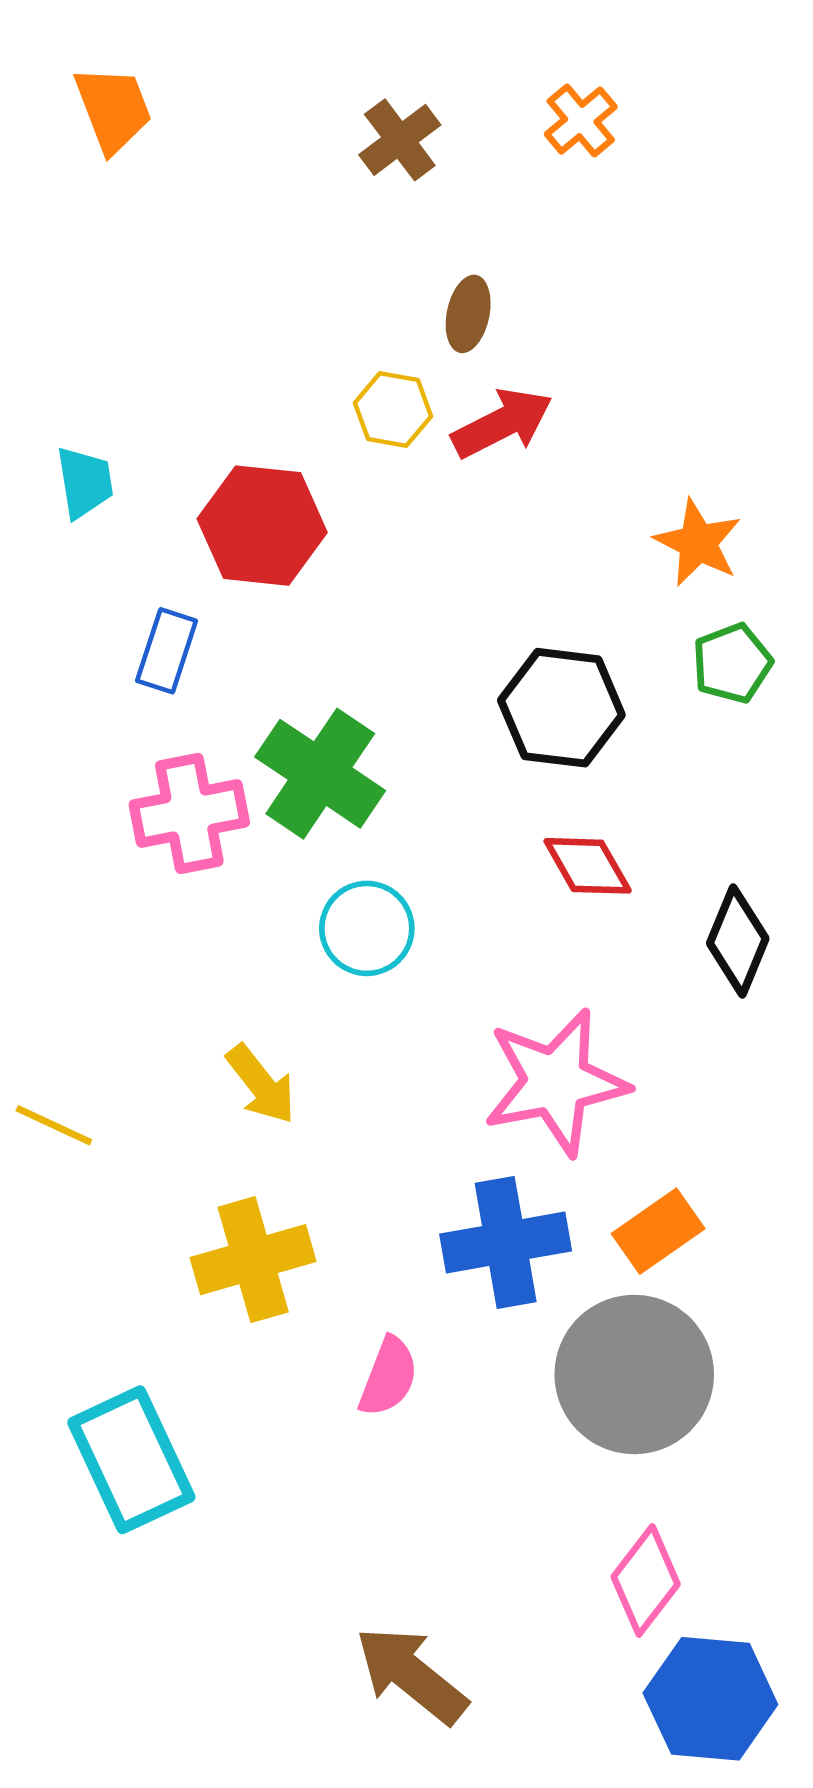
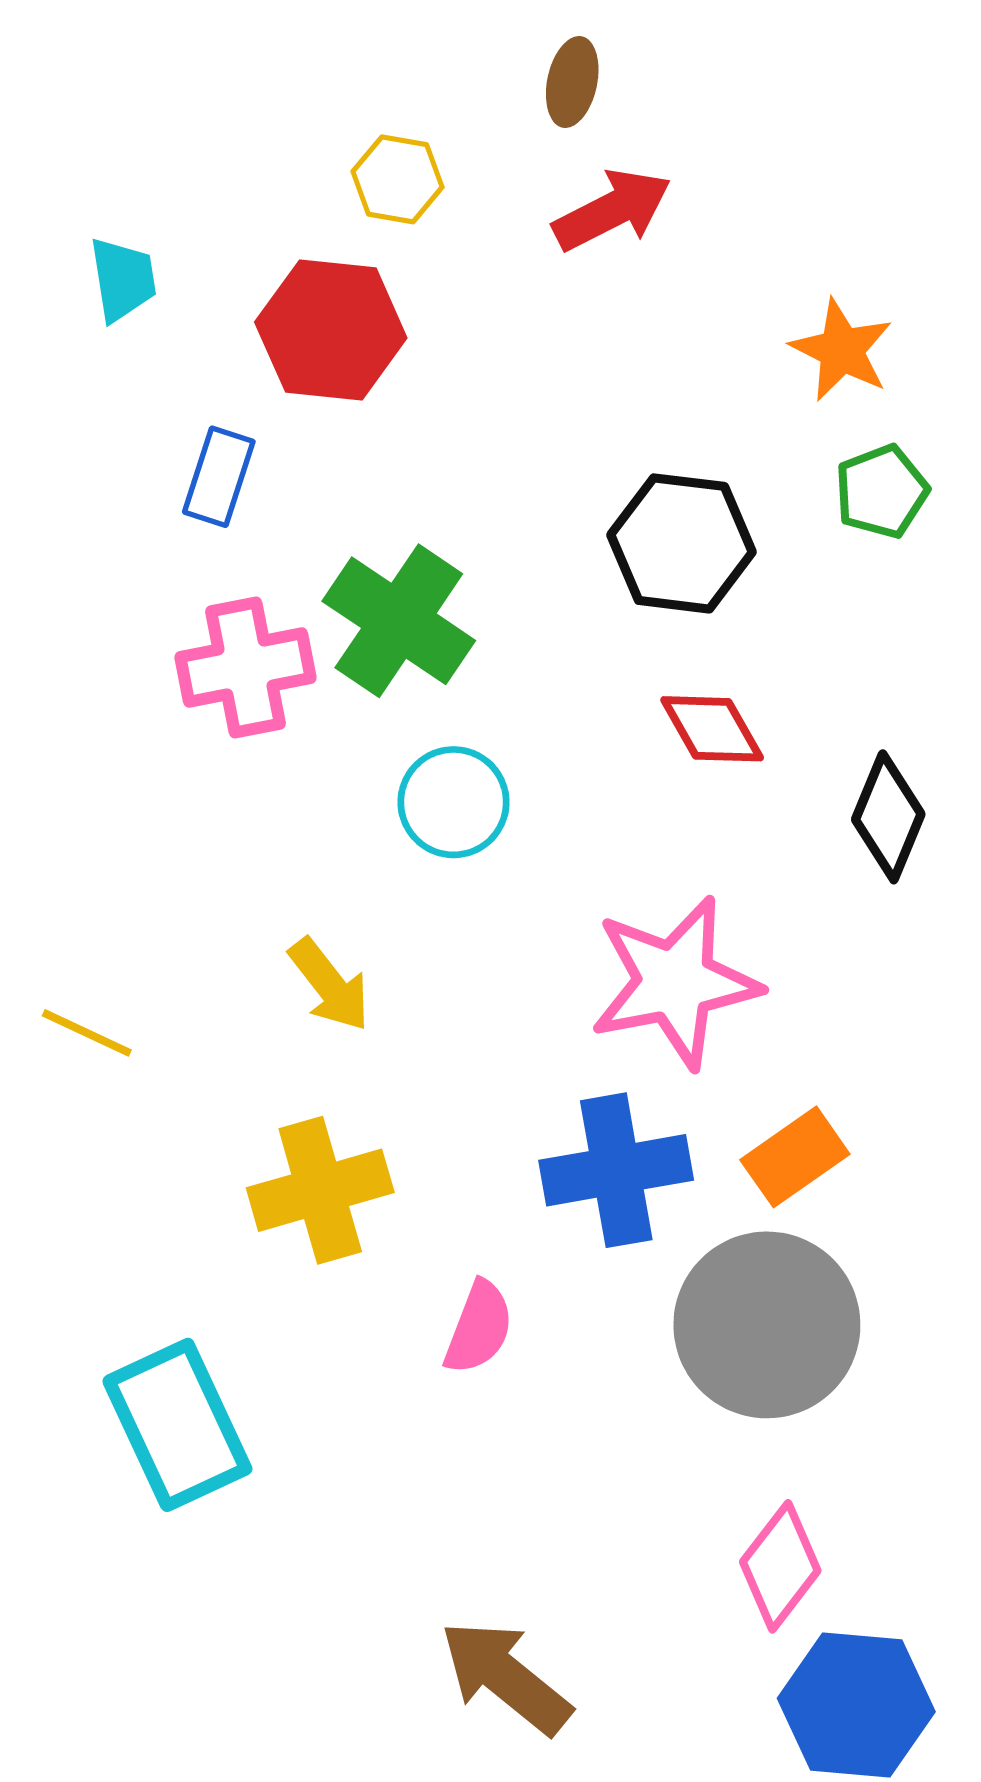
yellow hexagon: (393, 410) -> (397, 179), moved

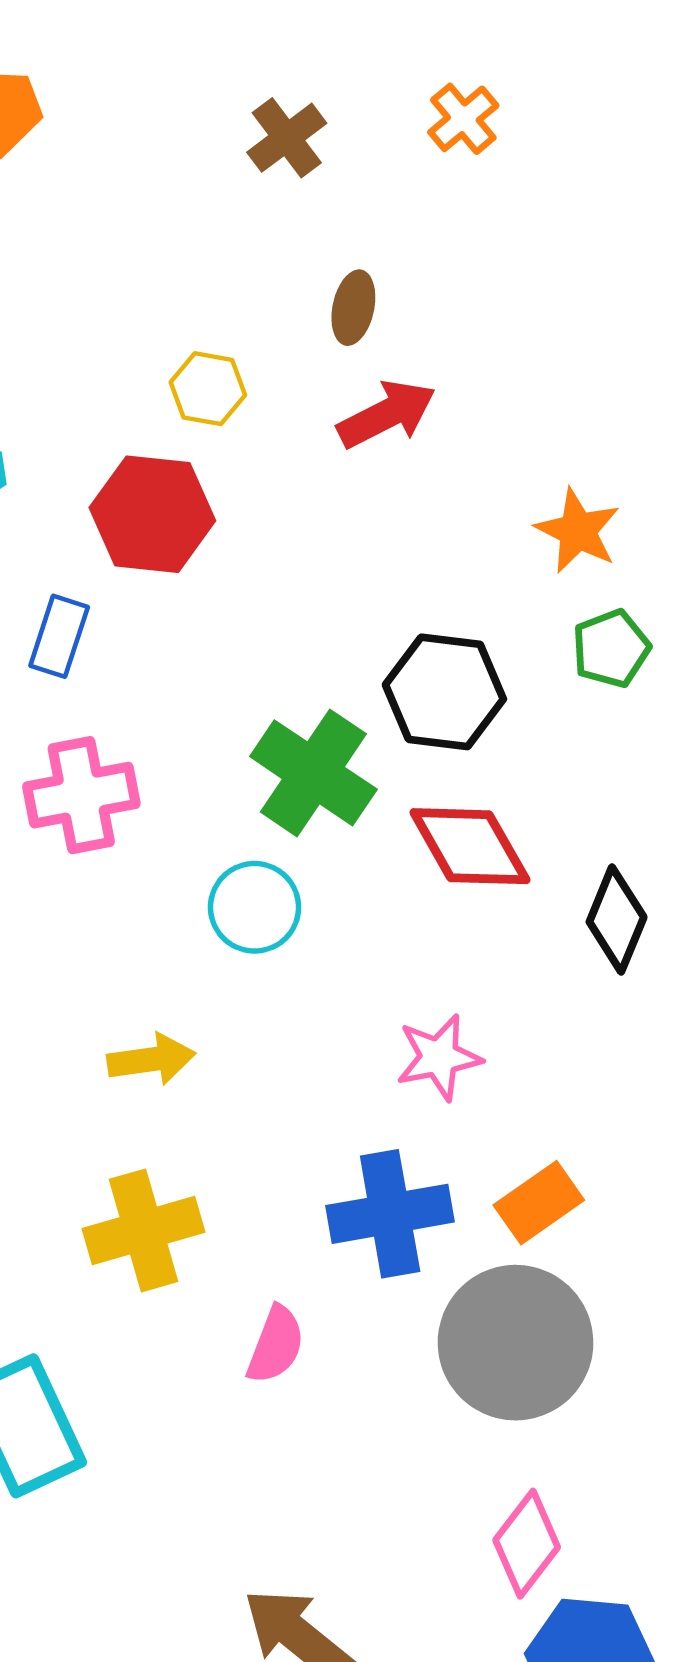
green cross: (399, 621) -> (313, 773), moved
red diamond: (712, 729) -> (470, 846), size x1.4
pink star: (675, 982) -> (439, 1057), size x0.6
yellow arrow: (329, 985) -> (151, 1059), turned -60

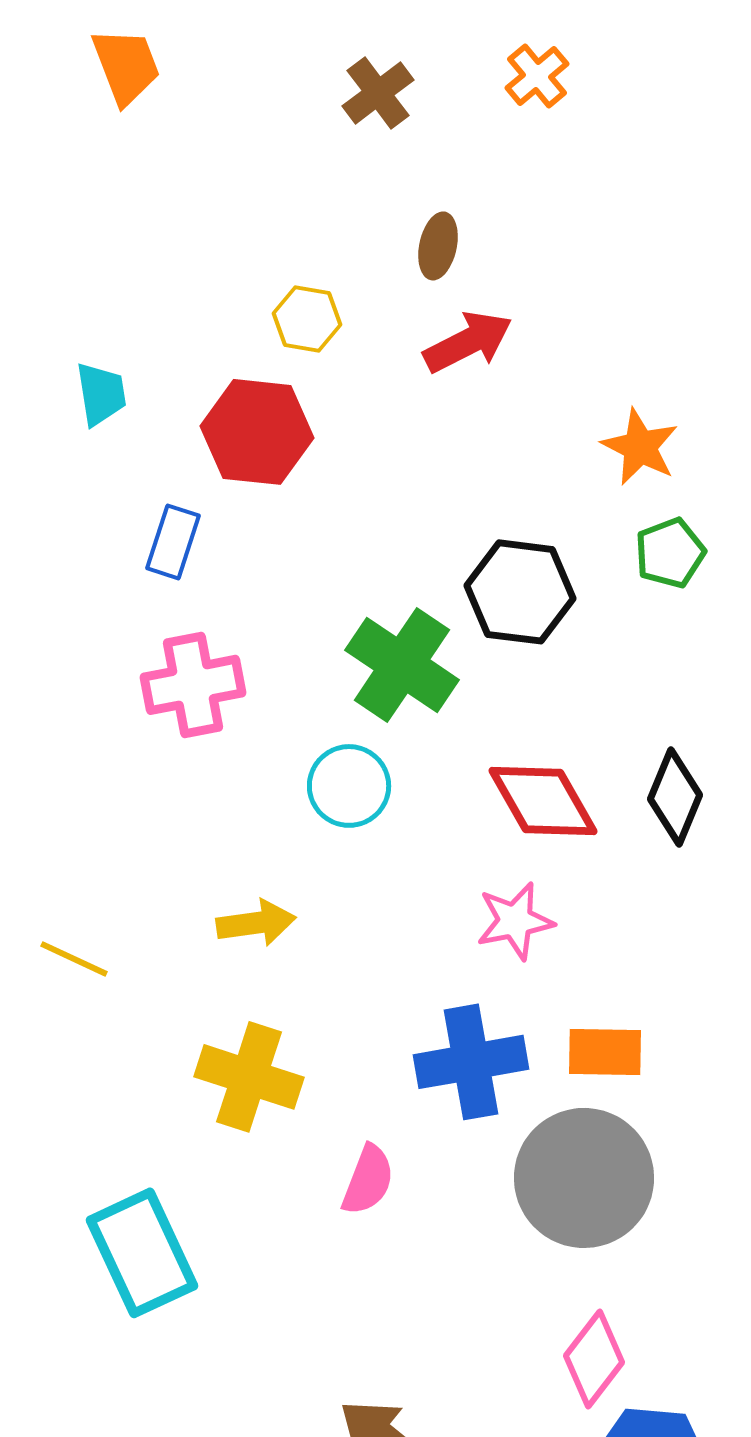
red diamond: (470, 846) -> (543, 801), moved
orange rectangle: (539, 1203) -> (605, 1052), turned 36
yellow cross: (143, 1230) -> (249, 1077), turned 34

